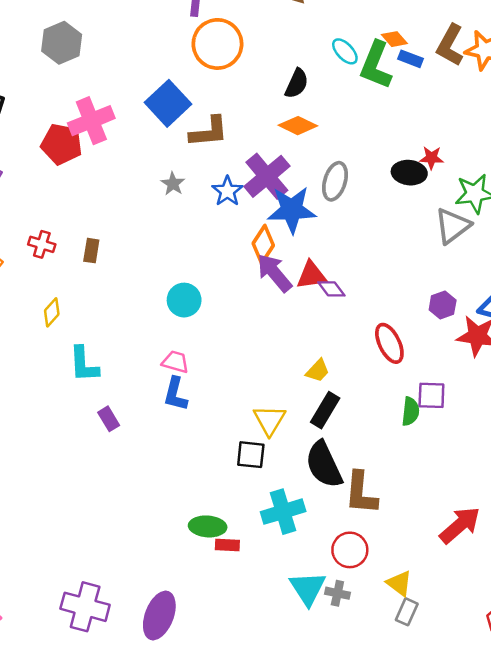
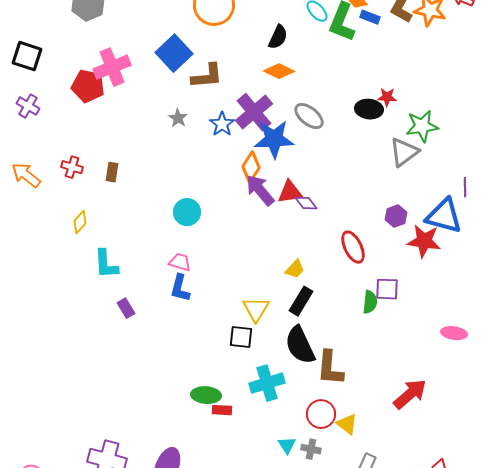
gray ellipse: (335, 181) -> (309, 116), turned -68
yellow triangle: (399, 583) -> (347, 424), moved
cyan triangle: (308, 588) -> (287, 445), size x0.6

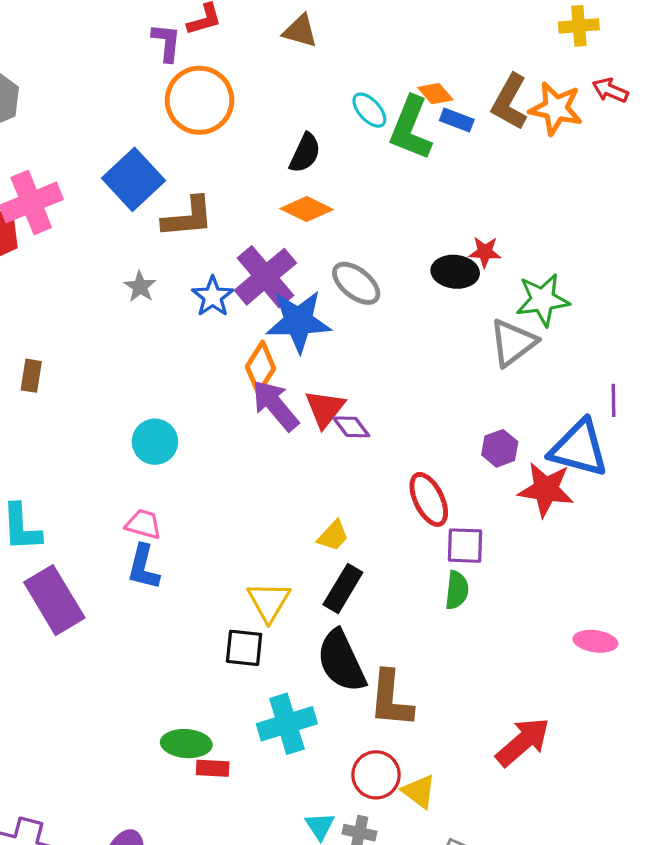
red triangle: (290, 192) -> (325, 409), turned -44
purple square: (387, 289) -> (465, 546), moved
purple rectangle: (126, 308) -> (54, 600), size x2.0

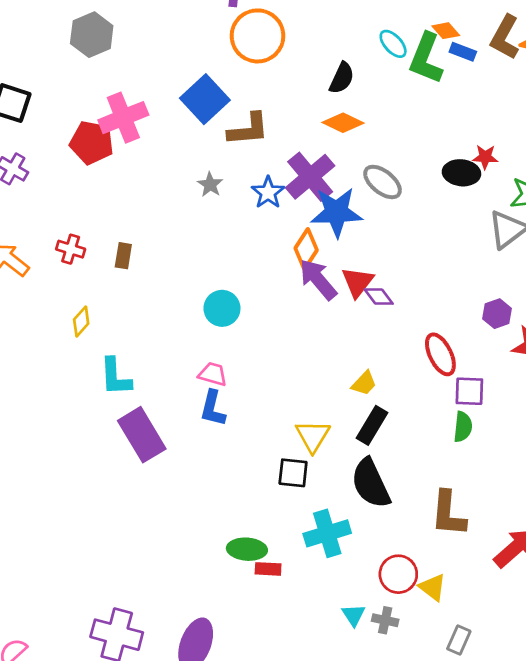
brown L-shape: (391, 699) -> (448, 514), moved

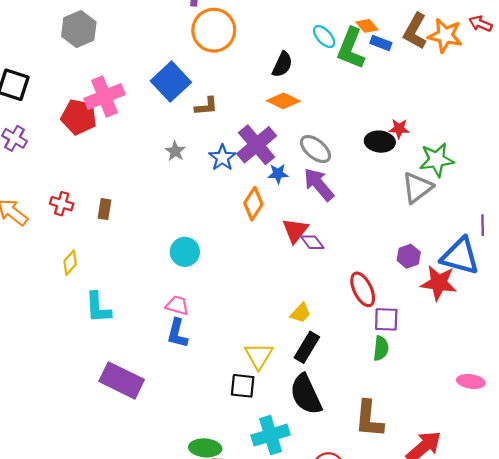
brown L-shape: (248, 129) -> (206, 106), size x0.7
blue star: (336, 212) -> (278, 174), size x0.5
purple arrow: (318, 279) -> (319, 184), moved
purple rectangle: (142, 435) -> (122, 380), moved, turned -33

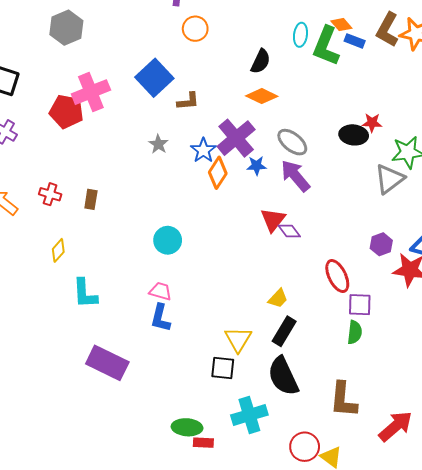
orange circle: (214, 30) -> (195, 29), size x0.6
cyan ellipse: (324, 37) -> (300, 35), turned 50
orange diamond: (253, 204) -> (218, 173), moved

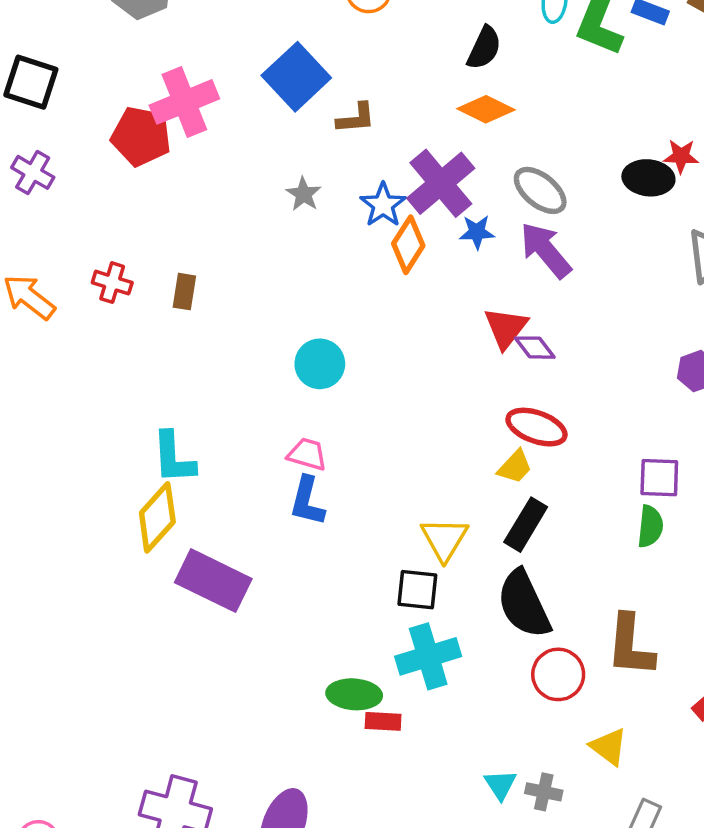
yellow diamond: (58, 250) -> (157, 517), moved, size x1.6
red ellipse: (337, 276) -> (537, 427), moved, turned -44
cyan cross: (249, 415) -> (428, 656), moved
red circle: (305, 447) -> (558, 674), moved

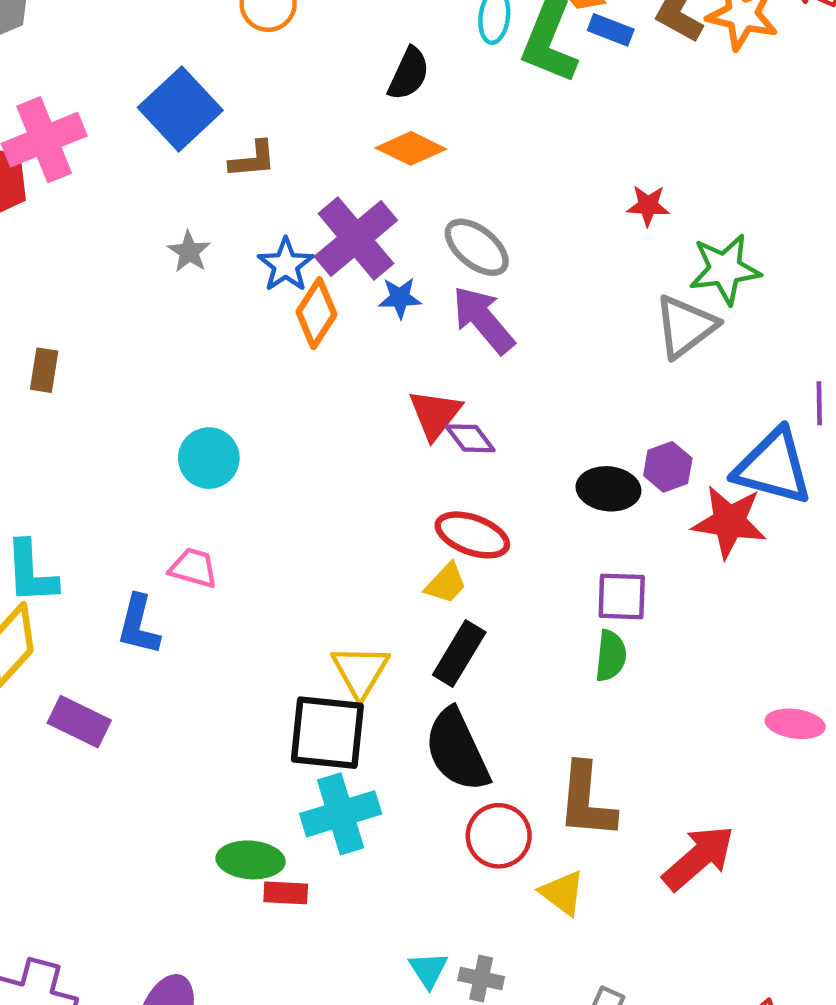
black ellipse: (648, 178) -> (608, 489), moved
blue L-shape: (307, 501) -> (139, 625), moved
purple rectangle: (213, 581) -> (79, 722), size x0.7
black square: (417, 590) -> (327, 733), size x1.5
yellow triangle: (609, 747) -> (562, 893), moved

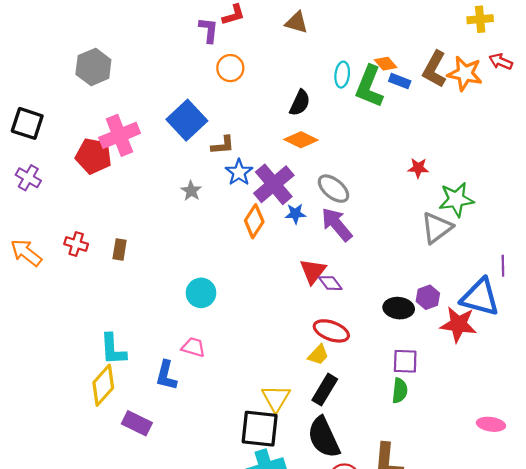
blue star: (286, 265) -> (239, 172), moved

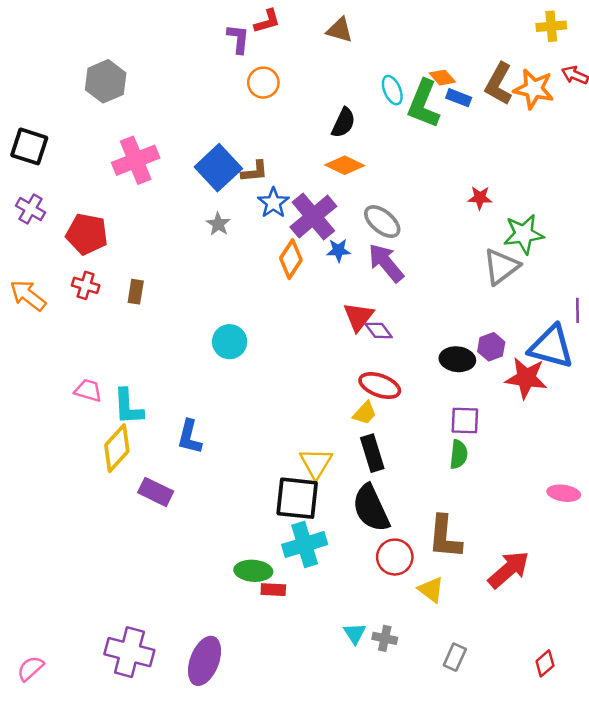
cyan ellipse: (342, 75) -> (392, 90), turned -30
blue square: (187, 120) -> (218, 168), moved
red pentagon: (93, 156) -> (87, 234), moved
pink trapezoid: (193, 347) -> (88, 391), moved
black rectangle: (325, 390) -> (372, 453), turned -48

